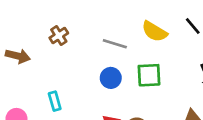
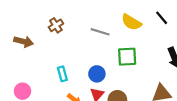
blue circle: (111, 78) -> (97, 74), moved
cyan rectangle: (55, 101) -> (62, 74), moved

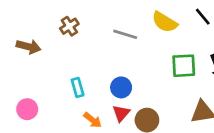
green square: (127, 57) -> (184, 66), moved

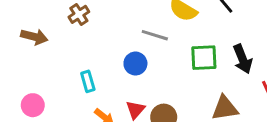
gray line: (125, 34) -> (155, 35), moved
blue circle: (121, 87) -> (135, 64), moved

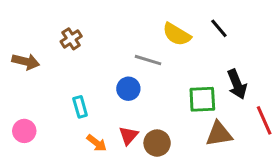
green square: (204, 58) -> (202, 99), moved

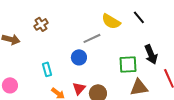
gray line: (148, 60) -> (92, 38), turned -42

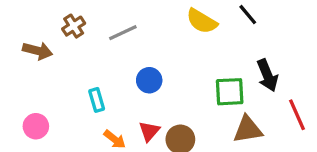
brown cross: (41, 24) -> (74, 26), moved
gray line: (92, 38) -> (123, 33), moved

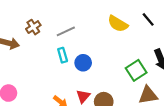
green square: (230, 92) -> (136, 70), turned -30
cyan rectangle: (97, 100) -> (63, 55), moved

